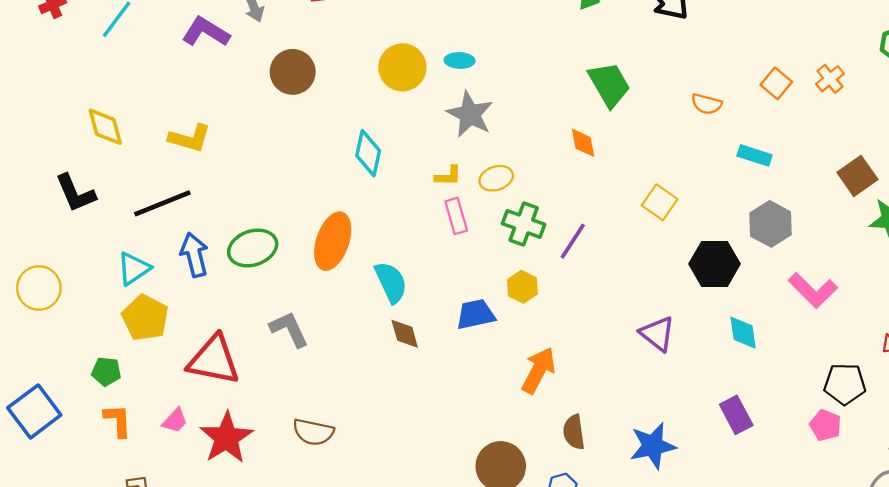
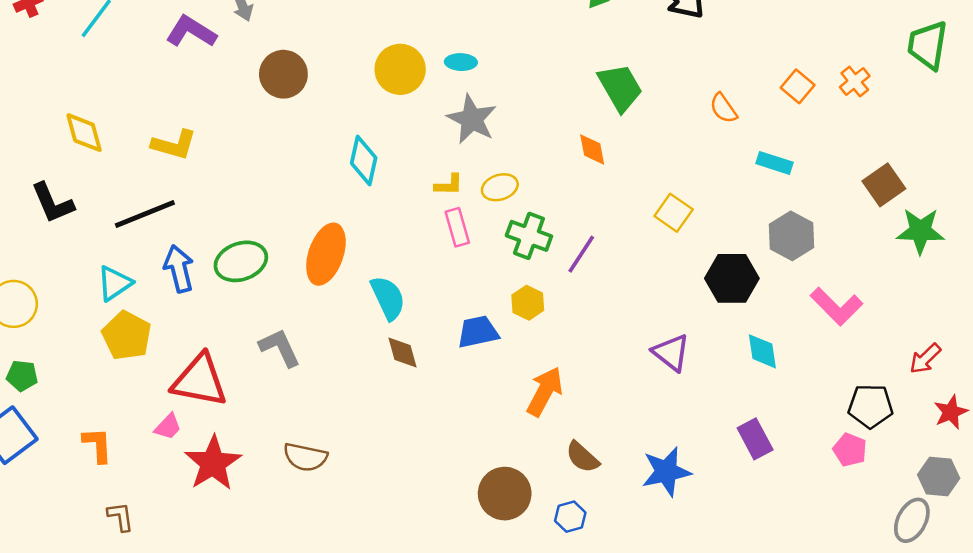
orange semicircle: (706, 104) -> (723, 108), turned 40
green pentagon: (106, 371) -> (22, 376), moved
pink trapezoid: (175, 421) -> (168, 427), moved
brown semicircle: (574, 432) -> (582, 457), turned -40

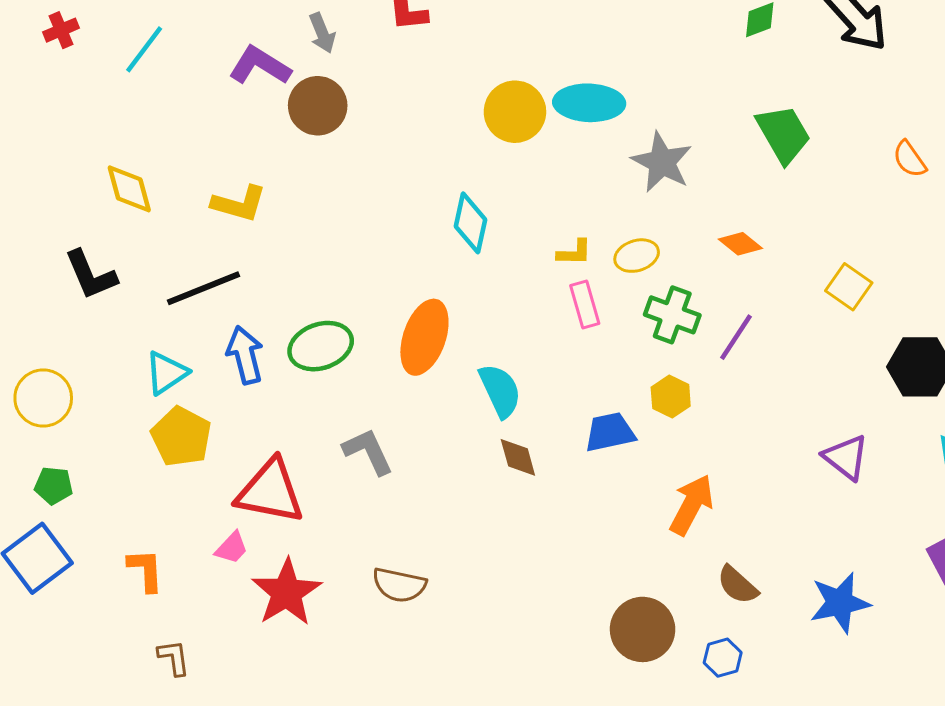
cyan ellipse: (461, 62) -> (589, 103), size x1.8
brown circle: (283, 74) -> (318, 106), moved
gray star: (472, 119) -> (662, 162), moved
orange diamond: (592, 150) -> (740, 244), moved, turned -40

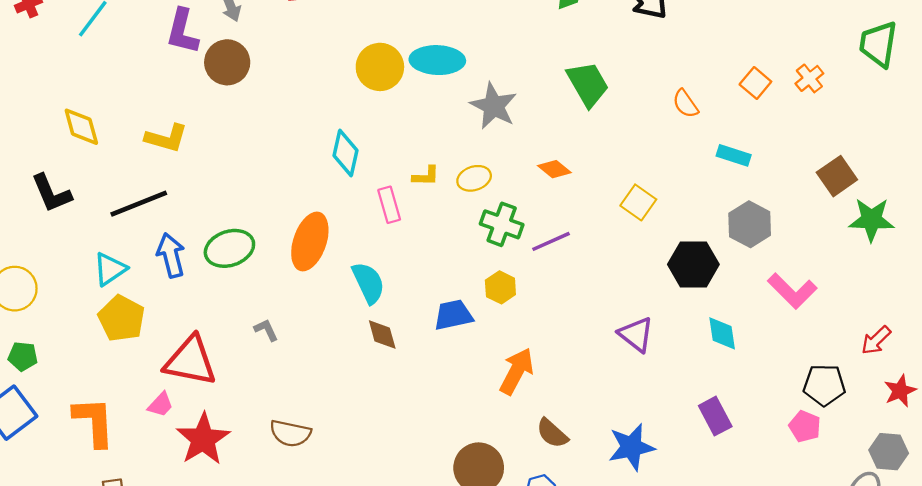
purple L-shape: (260, 66) -> (182, 31), turned -108
pink rectangle: (585, 305) -> (389, 205), moved
purple line: (736, 337) -> (551, 241), turned 33
gray L-shape: (368, 451) -> (266, 330), size x0.6
orange L-shape: (146, 570) -> (94, 422), size x1.5

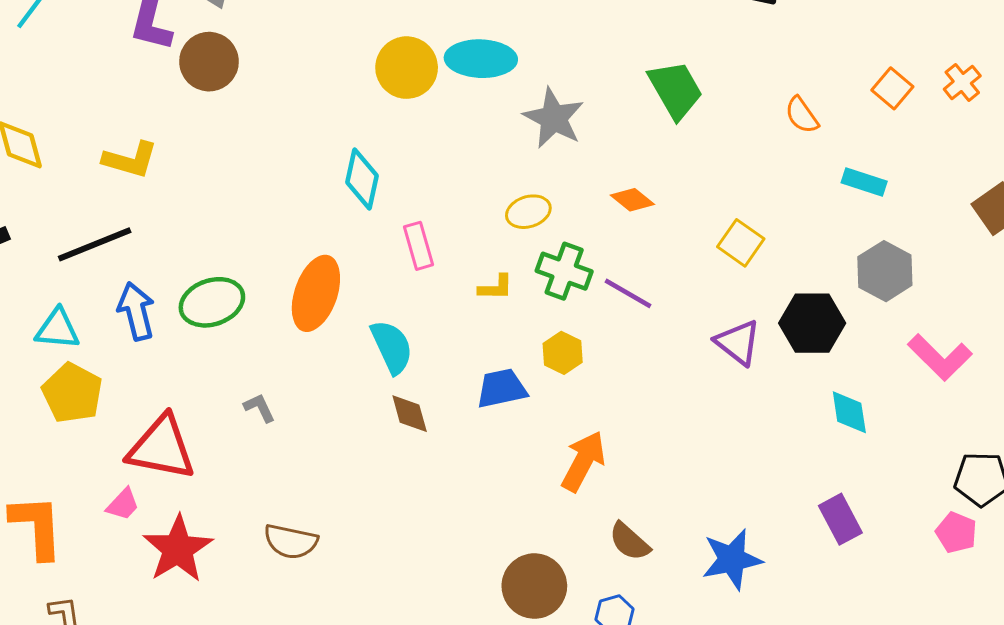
yellow L-shape: (426, 176) -> (496, 287), moved
purple line: (551, 241) -> (628, 293), turned 54
cyan triangle: (110, 269) -> (57, 329), turned 39
purple triangle: (636, 335) -> (738, 342), moved

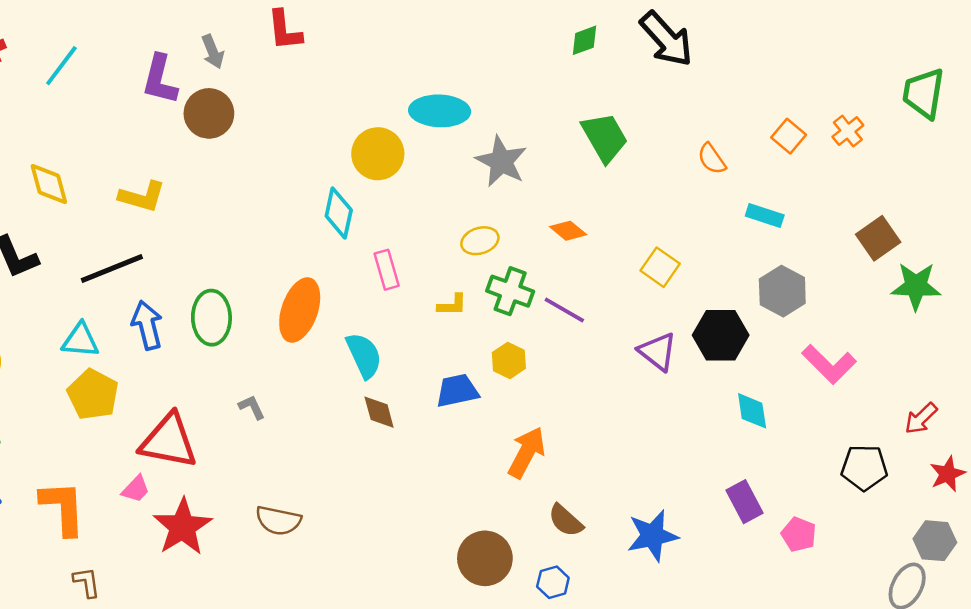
yellow circle: (407, 68) -> (378, 154), moved
green ellipse: (212, 302) -> (211, 318), turned -72
pink pentagon: (956, 533) -> (799, 534), moved

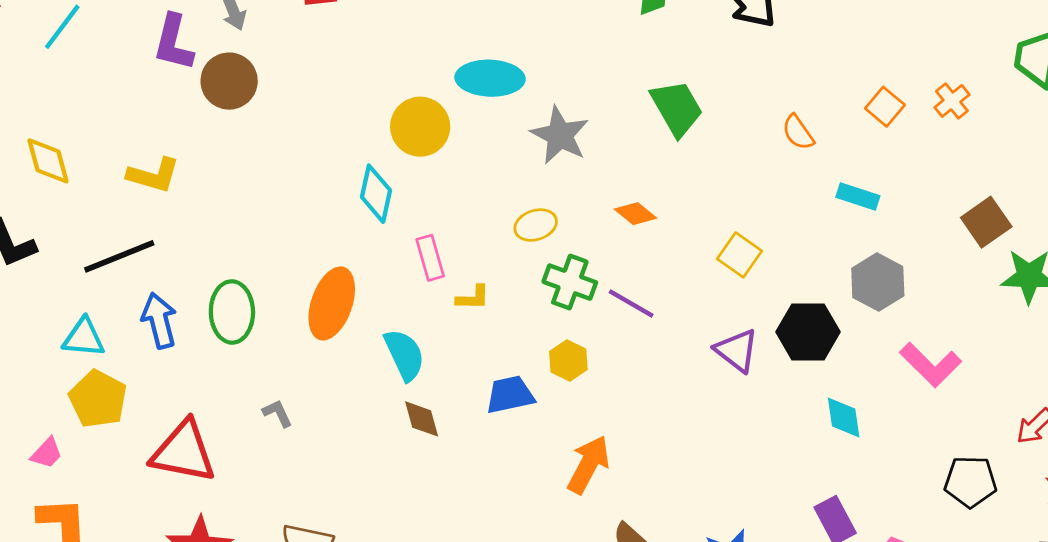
yellow L-shape: (452, 305) -> (473, 298), moved
pink trapezoid: (136, 489) -> (47, 453), moved

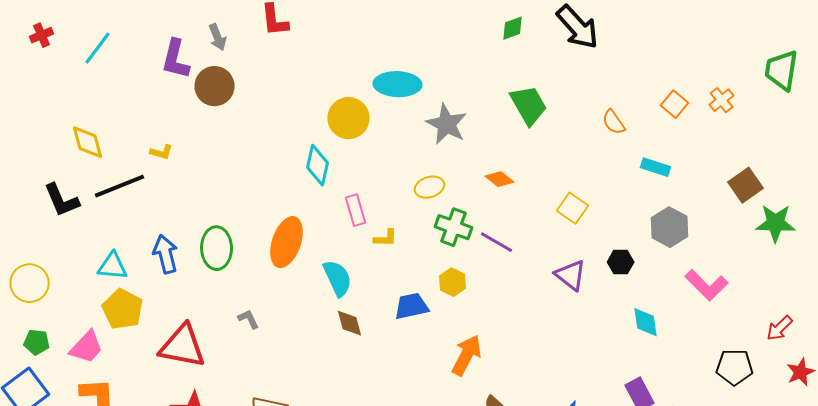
yellow L-shape: (154, 175) -> (162, 152), size x0.6
black line: (119, 256) -> (120, 186), moved
black hexagon: (808, 332) -> (620, 262), size x0.6
pink trapezoid: (47, 453) -> (86, 347), size x1.5

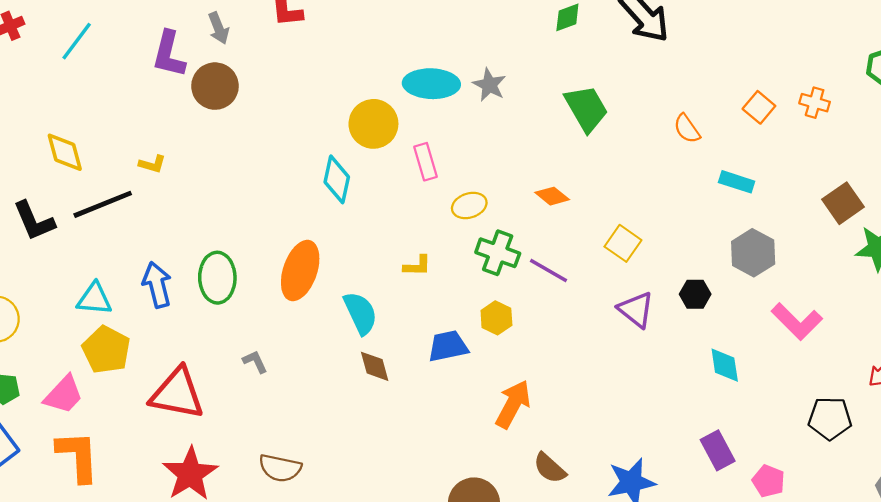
orange cross: (722, 100) -> (815, 103), turned -35
gray star: (446, 124) -> (489, 85), moved, size x0.7
yellow square: (572, 208) -> (623, 243), moved
pink rectangle: (356, 210) -> (425, 162), moved

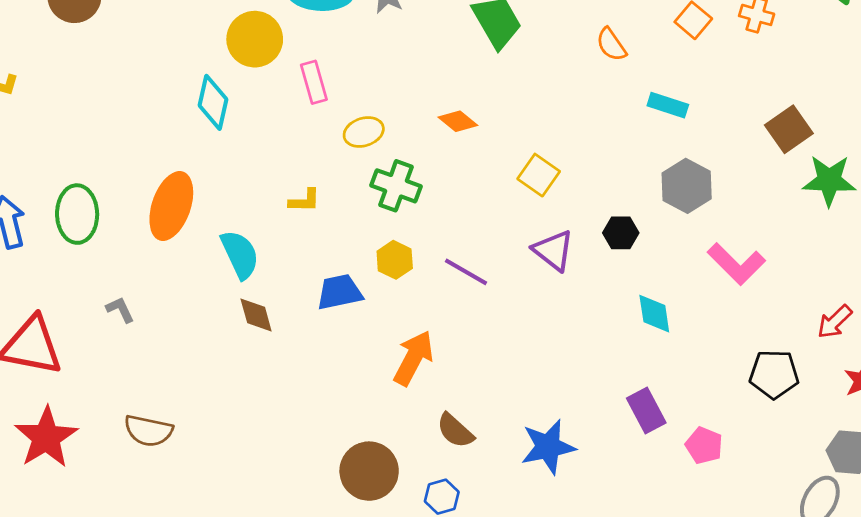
purple line: (548, 271) -> (466, 272), moved

